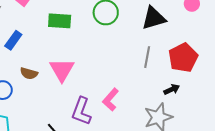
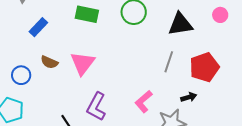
pink L-shape: (111, 100) -> (144, 102), moved

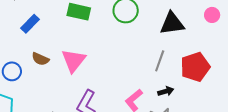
black arrow: (189, 97) -> (166, 91), moved

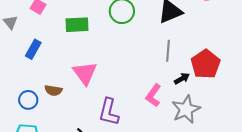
brown semicircle: (40, 59) -> (53, 90), moved
red pentagon: (195, 67) -> (206, 64), moved

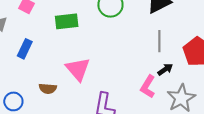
black arrow: (182, 79) -> (165, 69), moved
blue circle: (28, 100) -> (13, 101), moved

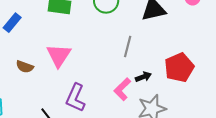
gray line: (159, 41) -> (128, 47), moved

